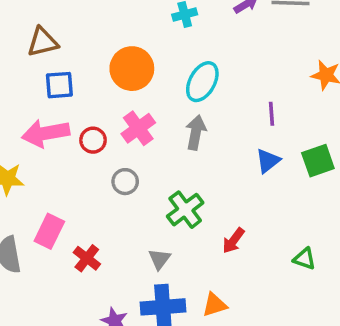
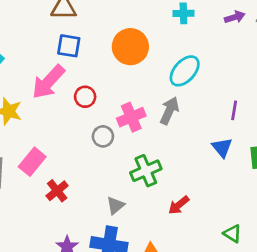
pink cross: (138, 128) -> (131, 117), moved
pink arrow: (46, 133) -> (48, 82), turned -51
blue triangle: (268, 161) -> (222, 148), turned -45

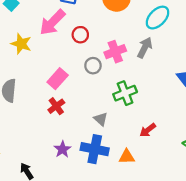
pink rectangle: (32, 162) -> (58, 79), moved
red arrow: (179, 205) -> (148, 130), moved
gray triangle: (115, 206) -> (101, 119), turned -40

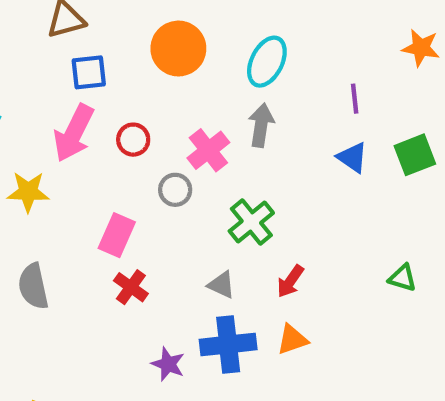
red arrow: (148, 130) -> (290, 281), moved

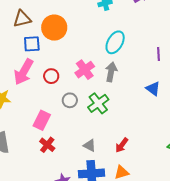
orange circle: (178, 49) -> (54, 28), moved
purple line: (355, 99) -> (159, 54), moved
pink cross: (208, 150) -> (85, 70), moved
green cross: (251, 222) -> (98, 103), moved

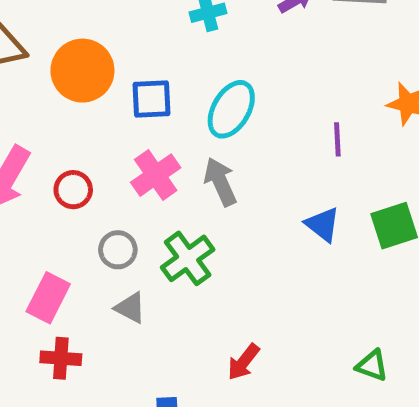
blue square: (32, 44) -> (151, 99), moved
gray arrow: (111, 72) -> (220, 182), turned -36
red cross: (47, 145) -> (61, 358), turned -35
gray triangle: (90, 146) -> (130, 308), moved

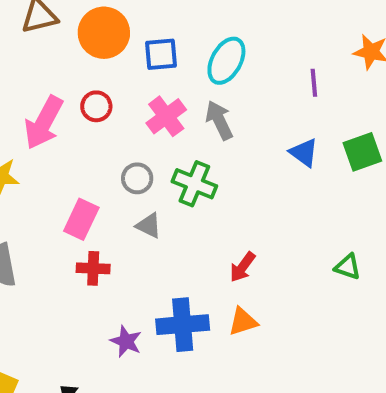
red circle: (73, 190) -> (96, 106), moved
green cross: (188, 258) -> (194, 184), turned -30

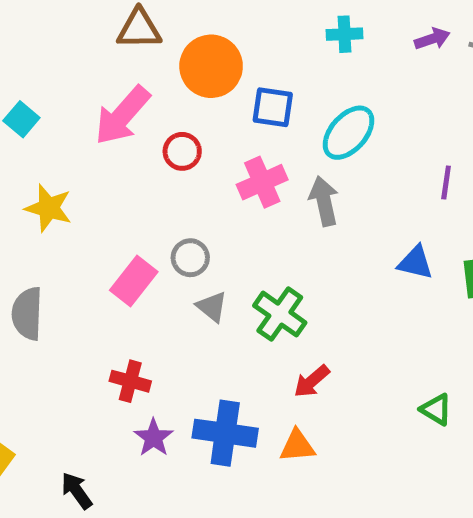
pink arrow: (44, 123) -> (122, 115), moved
blue triangle: (304, 153) -> (415, 263), turned -36
gray circle: (137, 178) -> (190, 258), moved
green cross: (194, 184) -> (280, 314), moved
red cross: (93, 268) -> (130, 381), moved

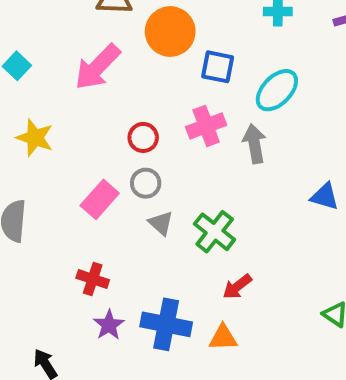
red circle: (182, 151) -> (143, 137), moved

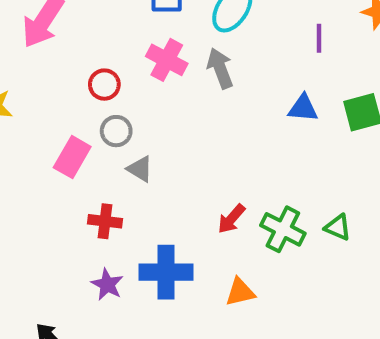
pink cross: (206, 126) -> (167, 60), turned -30
green cross: (215, 232) -> (283, 229), moved
red cross: (93, 279) -> (105, 221), moved
orange triangle: (223, 338) -> (240, 292), moved

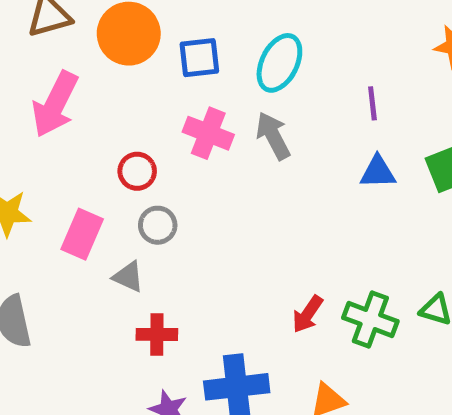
purple line: (319, 38) -> (372, 103), moved
pink rectangle: (72, 157) -> (82, 234), moved
gray triangle: (140, 169) -> (128, 277), moved

